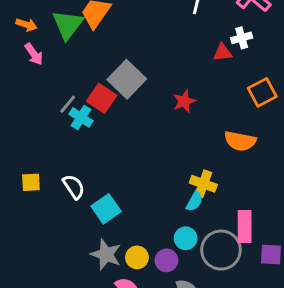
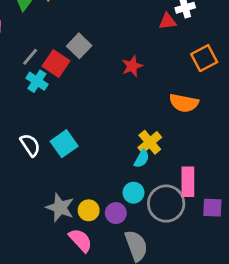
gray square: (127, 79) -> (79, 46), size x0.7
gray line: (68, 104) -> (30, 57), moved
yellow cross: (203, 184) -> (150, 142), turned 30
cyan square: (106, 209) -> (64, 144), moved

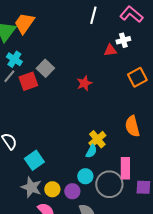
red square: (56, 63) -> (28, 81), turned 36
cyan cross: (37, 81) -> (14, 59), moved
orange semicircle: (184, 103) -> (132, 126), moved, turned 65
cyan square: (64, 144) -> (34, 160), moved

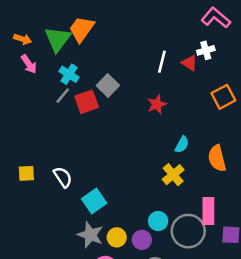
white line: (93, 15) -> (162, 62), moved
red triangle: (110, 50) -> (189, 63), turned 40
cyan semicircle: (91, 151) -> (182, 144), moved

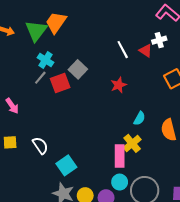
white line: (162, 62) -> (123, 50), turned -42
pink arrow: (29, 64) -> (12, 106), moved
pink rectangle: (208, 211) -> (120, 156), moved

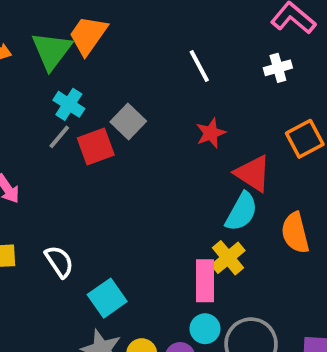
white line: (123, 50) -> (199, 66), moved
red triangle: (146, 51) -> (253, 173), moved, size x1.5
red star: (119, 85) -> (211, 133), moved
cyan semicircle: (139, 118) -> (241, 212), size x1.5

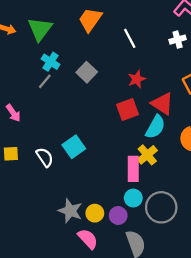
orange trapezoid: (88, 35) -> (90, 20), moved
red square: (96, 146) -> (127, 109), moved
cyan square: (107, 298) -> (74, 147), moved

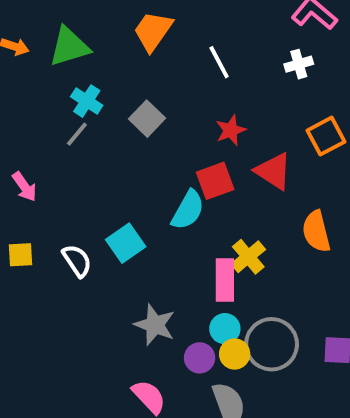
green triangle: (40, 29) -> (69, 47), turned 36
cyan semicircle: (155, 127) -> (188, 210), moved
gray star: (70, 211) -> (155, 325), moved
yellow circle: (95, 213) -> (235, 354), moved

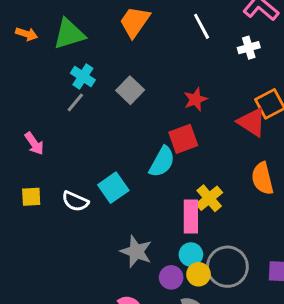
white line: (219, 62) -> (202, 26), moved
red triangle: (273, 171) -> (252, 122), moved
white semicircle: (77, 261) -> (75, 201), turned 148

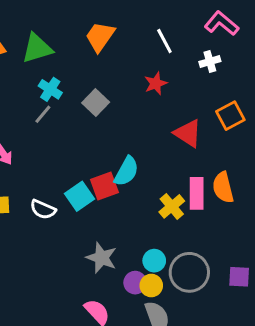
red star: (195, 99) -> (156, 83), moved
red triangle: (252, 122) -> (188, 133), moved
red square: (183, 139) -> (104, 186), moved
pink rectangle: (191, 217) -> (197, 193), moved
yellow circle: (199, 274) -> (151, 286), moved

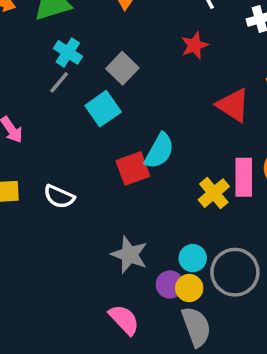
cyan square: (80, 196) -> (103, 109), moved

